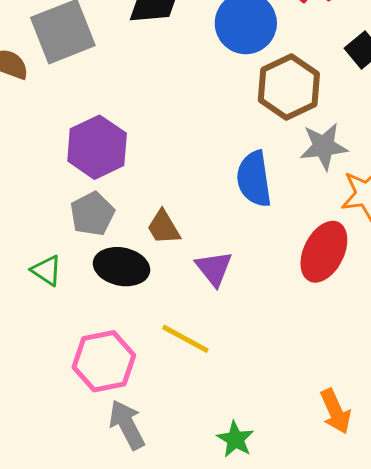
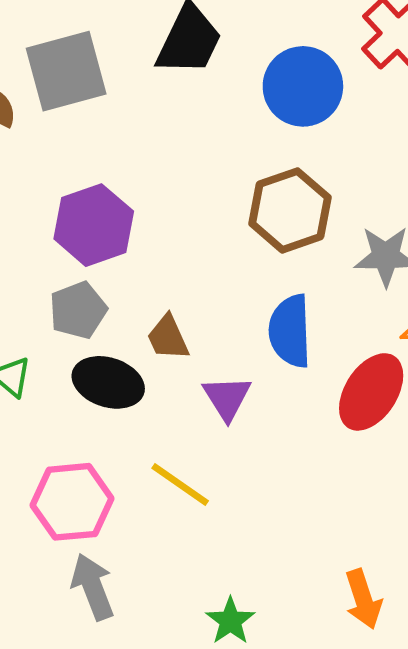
brown hexagon: (289, 87) -> (290, 210), moved
blue semicircle: (254, 179) -> (290, 331), moved

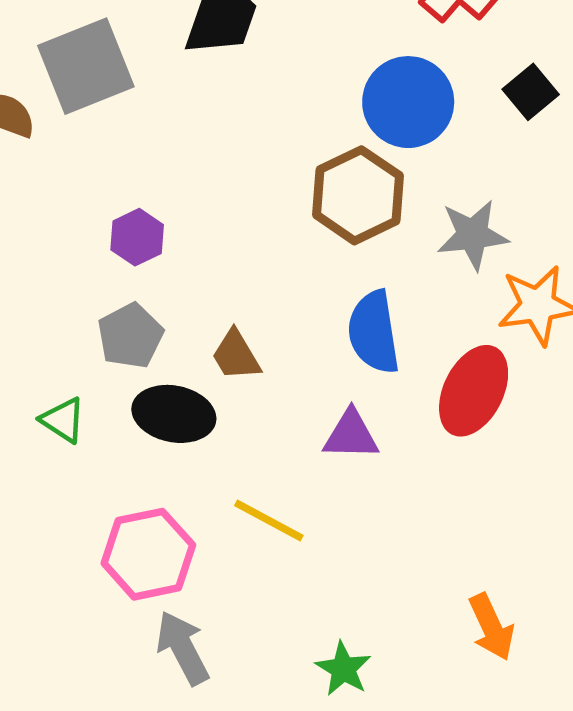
blue circle: (303, 86) -> (408, 102), moved
purple hexagon: (94, 225) -> (137, 237), size x0.6
purple triangle: (227, 398) -> (351, 435), moved, turned -50

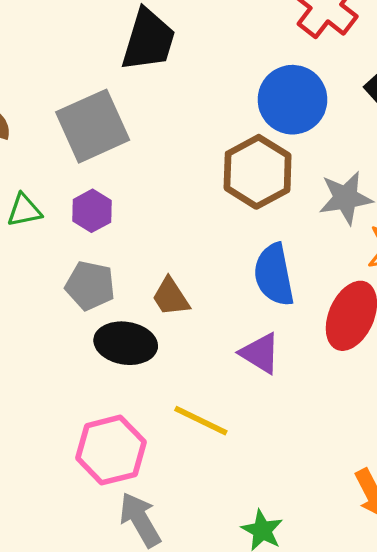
gray square: (86, 66) -> (93, 126), moved
gray pentagon: (130, 336) -> (90, 286), turned -30
green triangle: (63, 420) -> (24, 210), moved, turned -42
purple triangle: (351, 435) -> (260, 353), turned 33

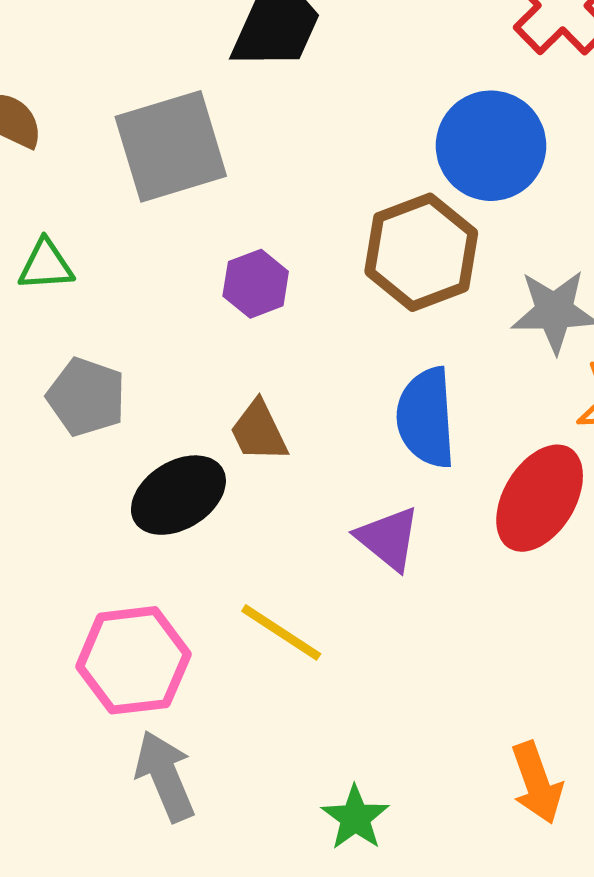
purple hexagon: (92, 211) -> (256, 284), moved
gray pentagon: (90, 286) -> (86, 397), moved
black ellipse: (126, 343) -> (178, 495), turned -48

